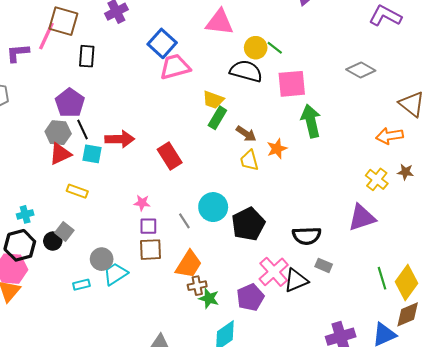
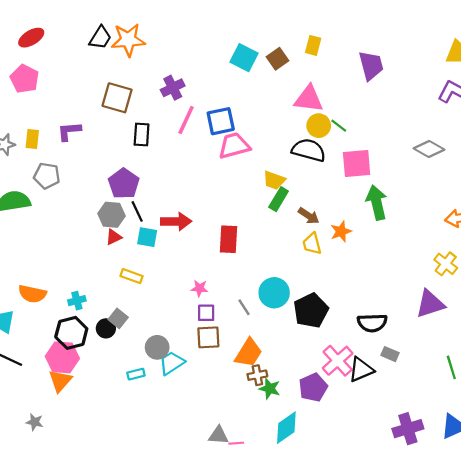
pink triangle: (220, 22) -> (309, 99), moved
pink line: (46, 36) -> (186, 120), moved
blue square: (162, 43) -> (221, 121), turned 36
red triangle: (60, 154) -> (114, 237), size x0.7
red rectangle: (170, 156) -> (228, 239), turned 35

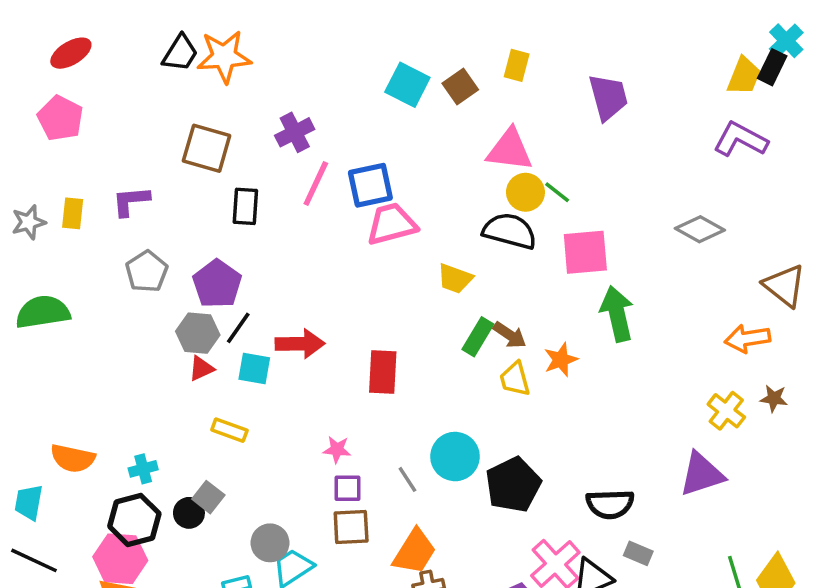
gray pentagon: (47, 176) -> (147, 272), moved, turned 30
green rectangle: (279, 199) -> (478, 337), moved
black line: (137, 211) -> (238, 328), turned 60

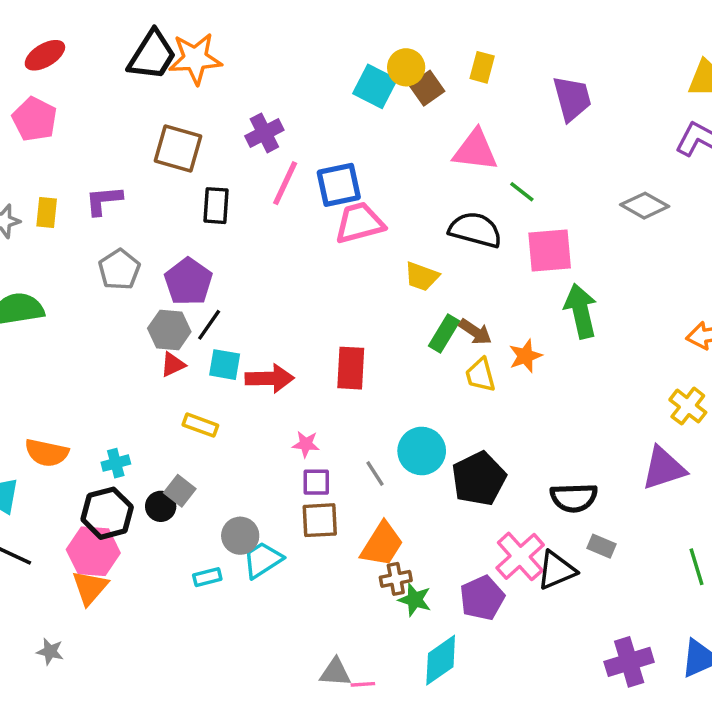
black trapezoid: (180, 53) -> (152, 55), size x1.4
yellow circle: (525, 192) -> (406, 67), moved
gray diamond: (700, 229) -> (645, 206), moved
red arrow: (300, 344) -> (270, 378), moved

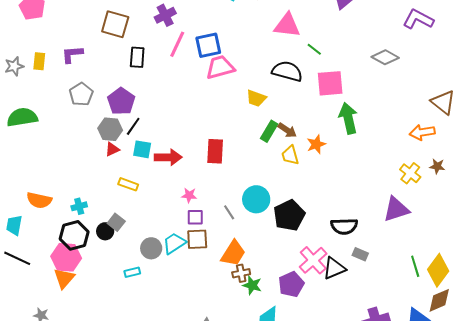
cyan trapezoid: (263, 560) -> (174, 243), moved

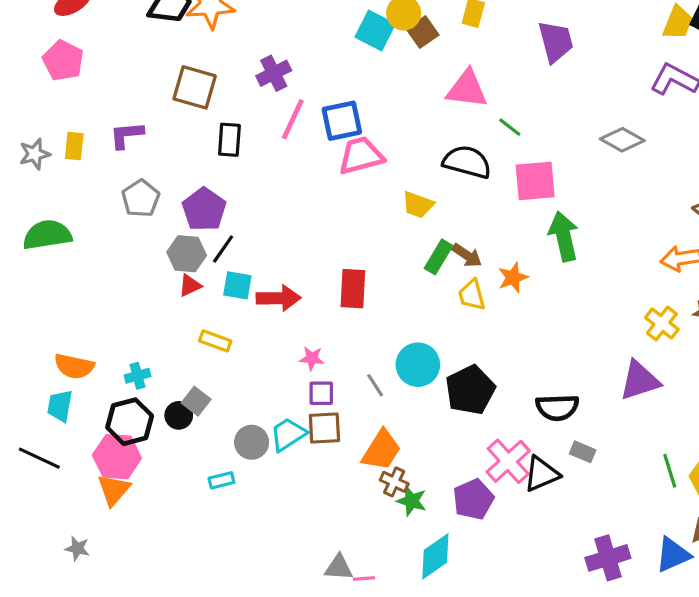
cyan trapezoid: (14, 225) -> (60, 406), moved
brown cross: (241, 273) -> (394, 482), turned 36

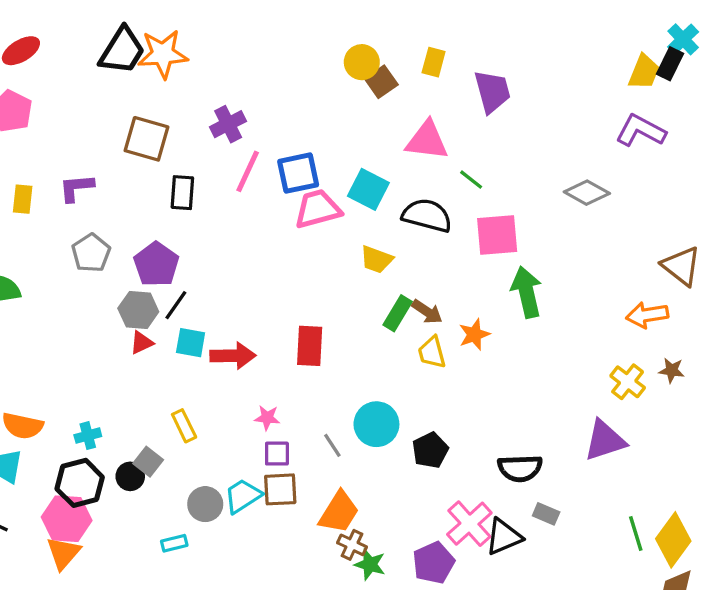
cyan square: (375, 30) -> (368, 189), moved
purple trapezoid: (556, 42) -> (492, 91), moved
yellow rectangle: (215, 341) -> (184, 426), moved, turned 44
black pentagon: (470, 390) -> (430, 450), size x0.7

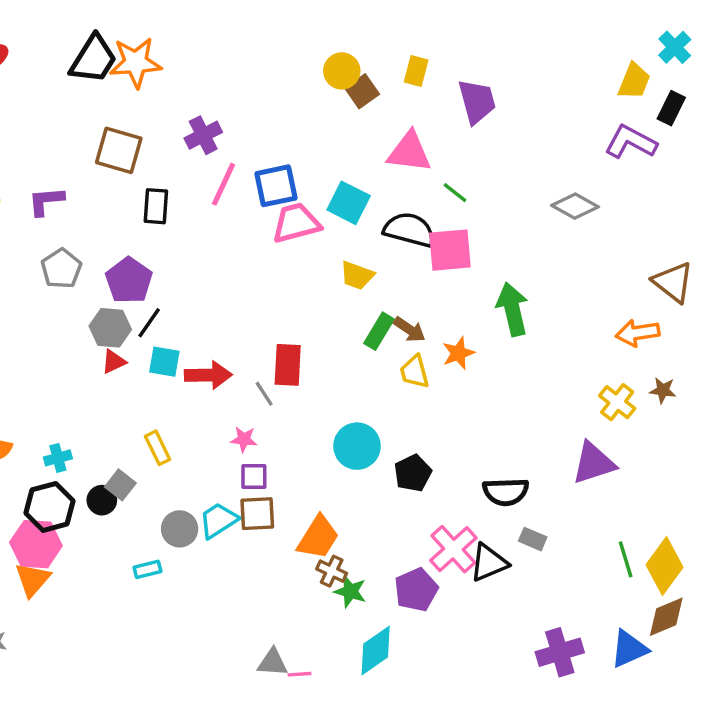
black rectangle: (670, 64) -> (671, 108), moved
pink square: (497, 235) -> (450, 250), moved
gray line: (332, 445) -> (264, 394), moved

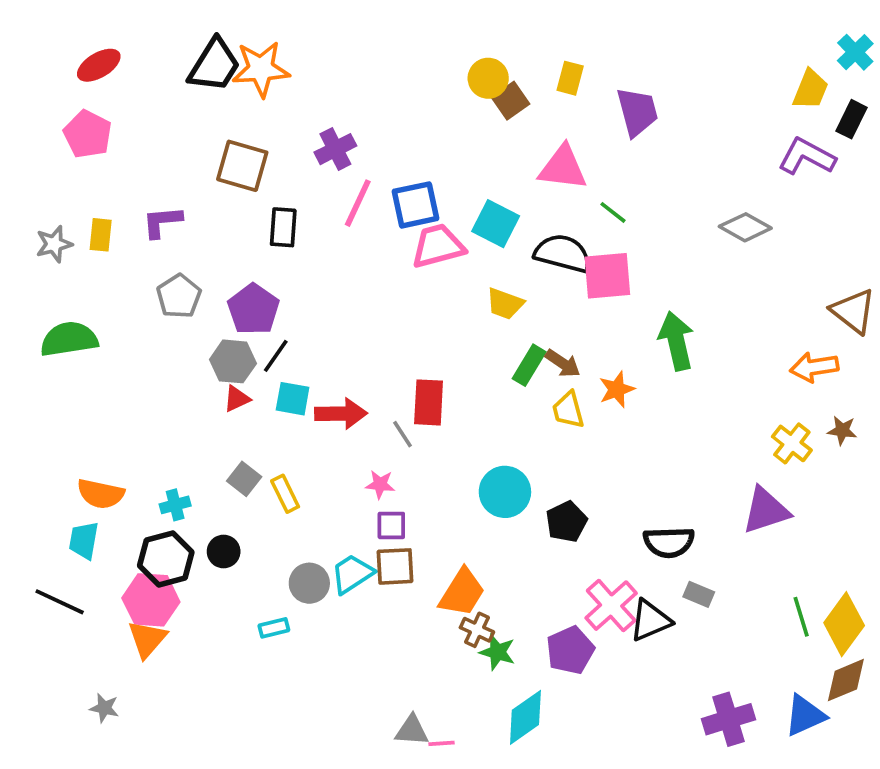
gray square: (120, 485) -> (244, 479), moved

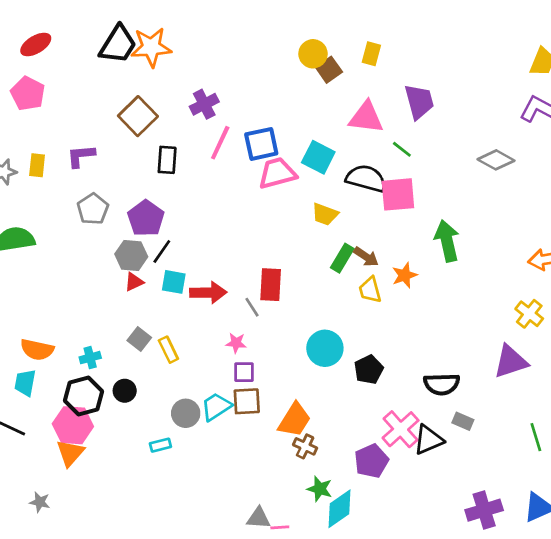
purple trapezoid: (637, 112) -> (419, 102), moved
brown square: (242, 166) -> (138, 116), turned 30
green star: (497, 652) -> (320, 489), moved

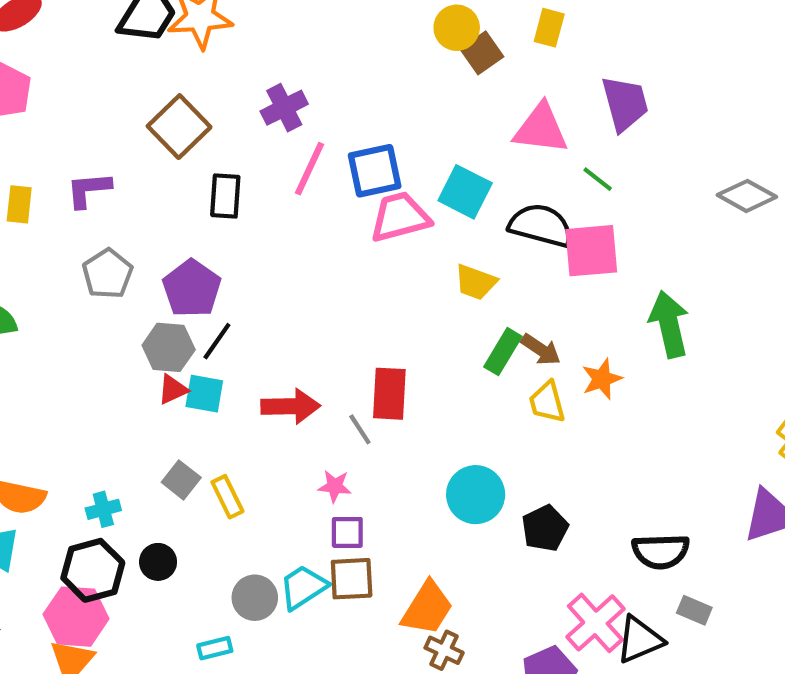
cyan square: (174, 282) -> (204, 394), moved

